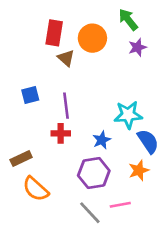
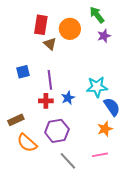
blue star: (102, 140) -> (68, 98), moved
purple hexagon: (94, 173) -> (57, 131), moved
pink line: (120, 205) -> (100, 155), moved

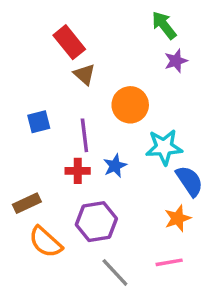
red rectangle: (41, 25) -> (69, 42), turned -48
orange circle: (70, 29) -> (130, 105), moved

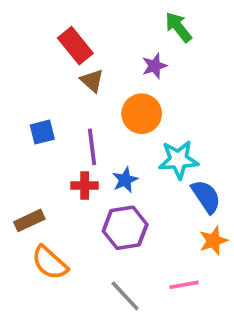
purple star: (176, 61) -> (155, 66), moved
orange star: (178, 218) -> (213, 241), moved
purple hexagon: (96, 222) -> (125, 228), moved

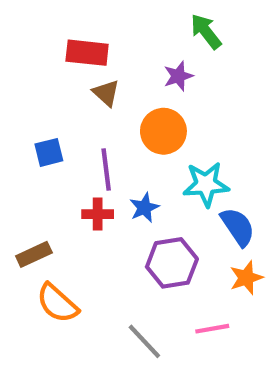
red rectangle: (75, 46) -> (87, 53), turned -45
purple hexagon: (125, 228) -> (172, 263), moved

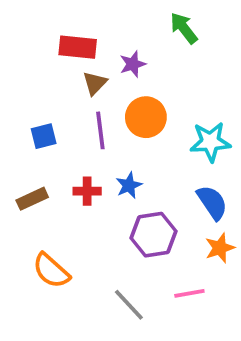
purple star: (178, 76) -> (133, 64), moved
brown triangle: (106, 93) -> (95, 83), turned 32
purple line: (106, 169) -> (100, 130), moved
cyan star: (206, 184) -> (210, 142), moved
brown rectangle: (34, 254) -> (32, 199), moved

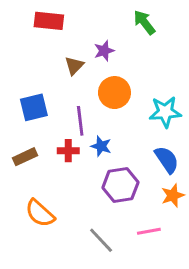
red rectangle: (78, 47) -> (49, 21), moved
purple line: (100, 130) -> (80, 121), moved
blue square: (44, 136) -> (34, 107), size x1.4
blue star: (129, 185) -> (101, 146), turned -30

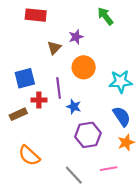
red cross: (68, 151) -> (39, 100), moved

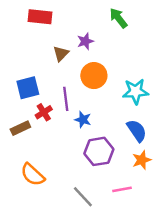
red cross: (39, 100) -> (44, 112), turned -32

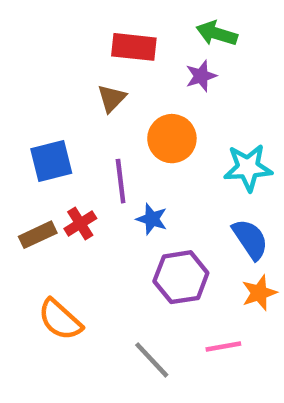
red rectangle: (40, 17) -> (134, 47), moved
green arrow: (118, 18) -> (217, 33), turned -35
purple star: (85, 41) -> (201, 76), moved
red cross: (44, 112) -> (80, 224), moved

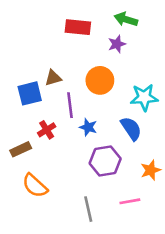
brown triangle: (112, 98) -> (53, 78), moved, turned 30
brown rectangle: (38, 235) -> (21, 149), moved
blue semicircle: (250, 239) -> (131, 129), moved
gray line: (152, 360) -> (88, 209), turned 30

